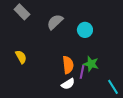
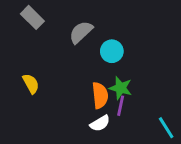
cyan circle: (85, 30) -> (112, 51), moved
green star: (91, 64) -> (121, 88), moved

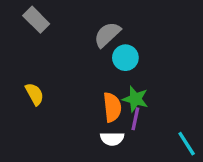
gray semicircle: (81, 32) -> (107, 35), moved
white semicircle: (100, 123) -> (112, 139), turned 30

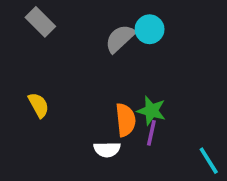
cyan circle: (125, 58) -> (150, 29), moved
white semicircle: (112, 139) -> (107, 149), moved

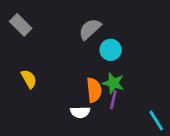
gray rectangle: (40, 22) -> (21, 25), moved
cyan circle: (150, 29) -> (111, 50), moved

